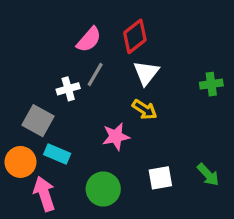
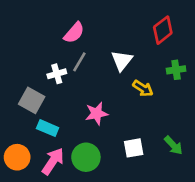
red diamond: (135, 36) -> (163, 30), moved
yellow arrow: (145, 110) -> (143, 88), moved
orange circle: (20, 162) -> (17, 157), moved
pink arrow: (44, 194) -> (53, 161), moved, turned 52

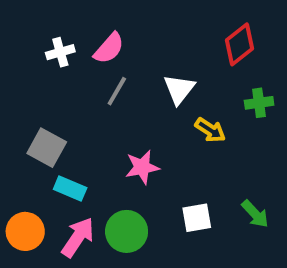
white cross: (57, 74) -> (60, 52), moved

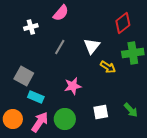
pink semicircle: (109, 48) -> (61, 13), moved
green cross: (259, 103) -> (133, 53), size x1.5

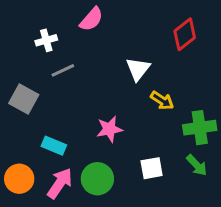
gray line: (60, 47) -> (63, 70), moved, turned 35
green cross: (133, 53) -> (200, 128), moved
gray square: (24, 76) -> (24, 99), moved

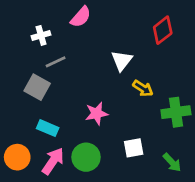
gray square: (24, 99) -> (37, 87), moved
green arrow: (197, 165) -> (172, 162), moved

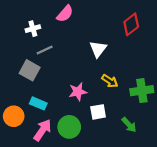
yellow arrow: (143, 88) -> (110, 81), moved
white square: (134, 148) -> (98, 112), moved
orange circle: (17, 157) -> (14, 116), moved
green arrow: (172, 162) -> (129, 125), moved

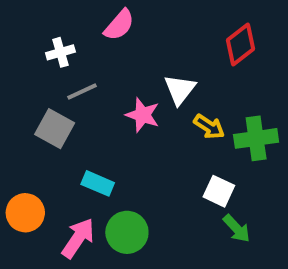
yellow arrow: (110, 81) -> (209, 127), moved
green cross: (142, 91) -> (256, 138), moved
pink star: (78, 92) -> (143, 115), moved, turned 30
cyan rectangle: (38, 103) -> (98, 183), moved
white square: (98, 112) -> (219, 191), moved, turned 35

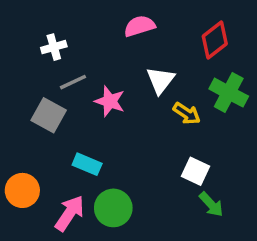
pink semicircle: (119, 25) -> (140, 26), moved, turned -148
pink star: (143, 115) -> (110, 101), moved
green cross: (256, 138) -> (229, 93), moved, turned 36

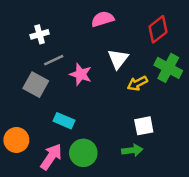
yellow arrow: (187, 114) -> (137, 83), turned 120
white square: (195, 171) -> (144, 126), turned -36
green arrow: (211, 204) -> (132, 150), moved, turned -54

